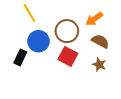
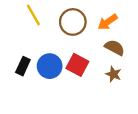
brown circle: (67, 31) -> (73, 22), moved
blue circle: (38, 41) -> (50, 66), moved

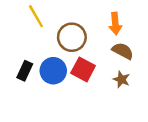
brown circle: (73, 22) -> (72, 37), moved
orange arrow: (108, 22) -> (115, 24), turned -60

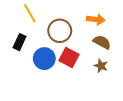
orange arrow: (115, 24) -> (96, 19), turned -78
black rectangle: (25, 71) -> (20, 42), moved

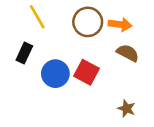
brown circle: (60, 31) -> (88, 22), moved
brown star: (101, 66) -> (127, 109), moved

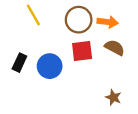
black rectangle: (24, 53) -> (19, 63), moved
red square: (86, 72) -> (82, 51), moved, turned -35

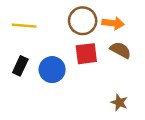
yellow line: (33, 15) -> (24, 26), moved, turned -55

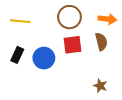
orange arrow: (113, 23) -> (107, 19), moved
brown semicircle: (120, 50) -> (101, 42), turned 48

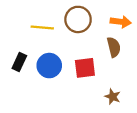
yellow line: (20, 21) -> (42, 27), moved
red square: (73, 45) -> (85, 68), moved

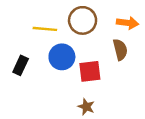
blue circle: (49, 66) -> (62, 57), moved
brown star: (113, 97) -> (86, 107), moved

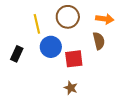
yellow line: (45, 29) -> (37, 24), turned 72

